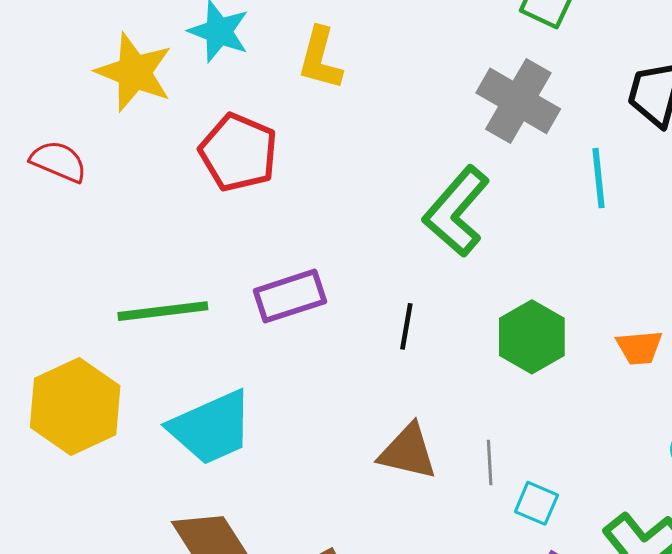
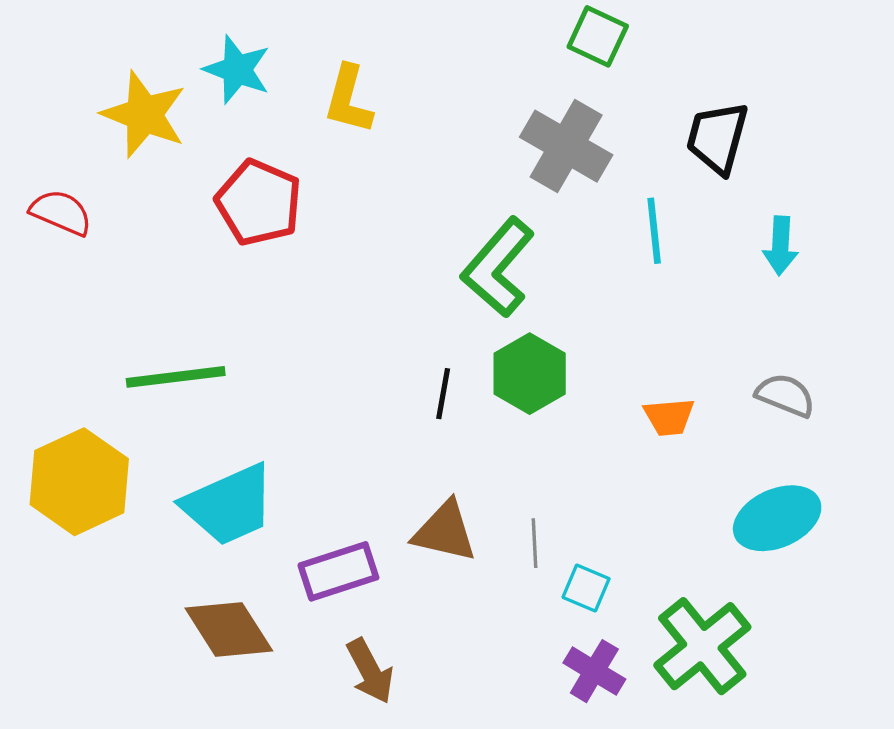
purple rectangle: (290, 296) -> (338, 571), moved
green hexagon: (532, 337) -> (530, 374), moved
orange trapezoid: (639, 347) -> (669, 417), moved

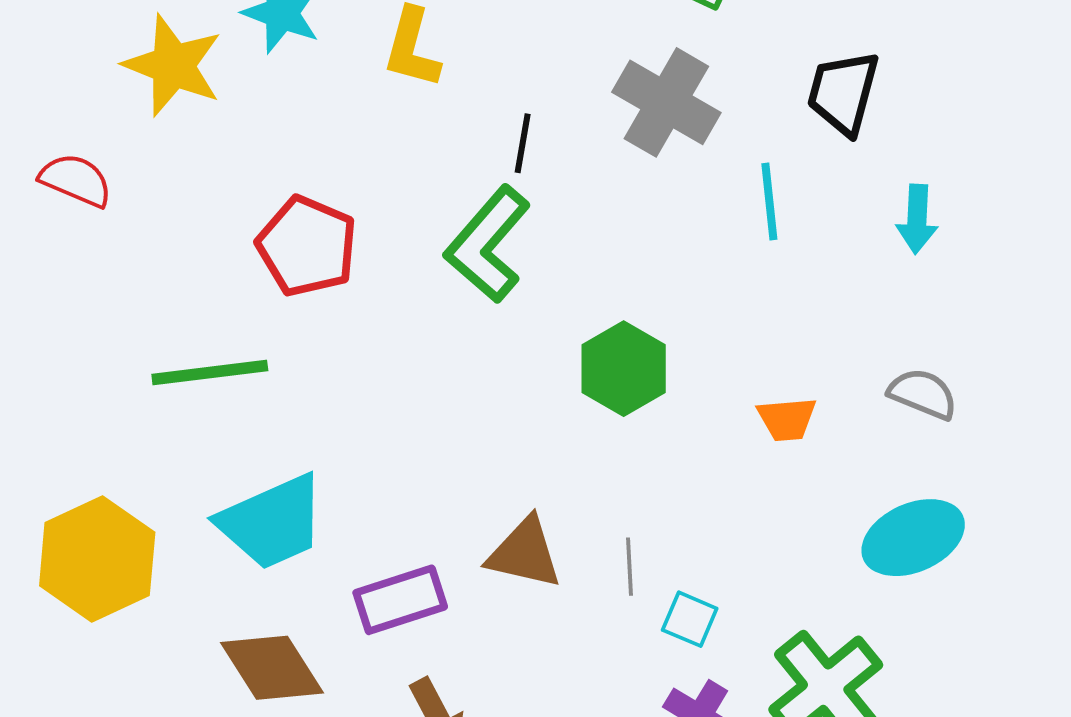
red pentagon: (259, 203) -> (307, 246), moved
green L-shape: (498, 267) -> (488, 244), moved
black line: (443, 394) -> (523, 143), moved
yellow hexagon: (79, 482) -> (97, 559), moved

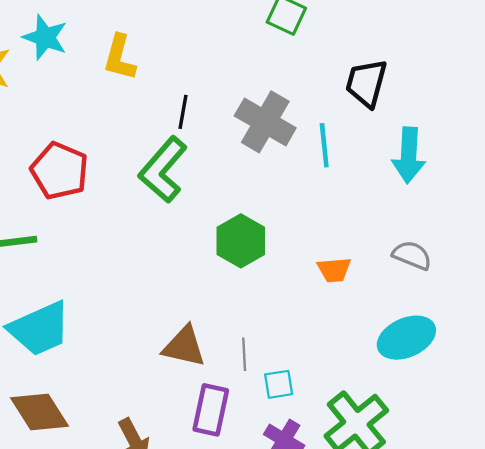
gray cross: (666, 102) -> (265, 122), moved
cyan arrow: (917, 219) -> (409, 155), size x1.4
purple rectangle: (400, 600) -> (211, 410), moved, turned -60
cyan square: (690, 619) -> (279, 384), turned -32

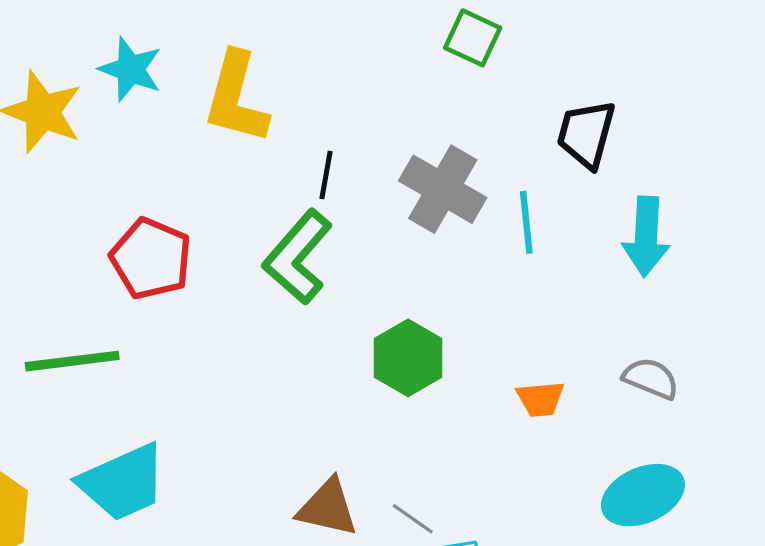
yellow L-shape: (120, 57) -> (236, 98), size x1.4
gray line: (244, 354) -> (413, 519), turned -52

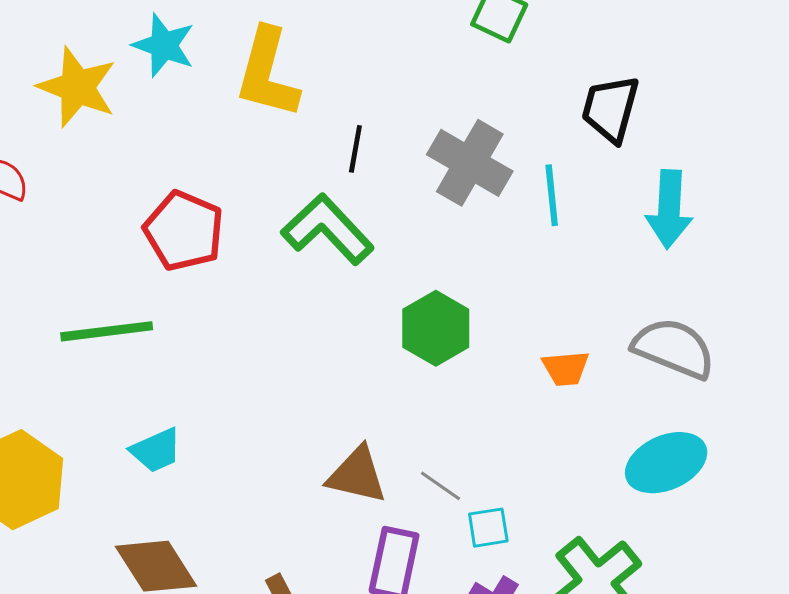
green L-shape: (298, 257) -> (328, 229), turned 96
gray semicircle: (651, 378) -> (674, 348), size x1.5
cyan trapezoid: (123, 482) -> (156, 450), size x0.6

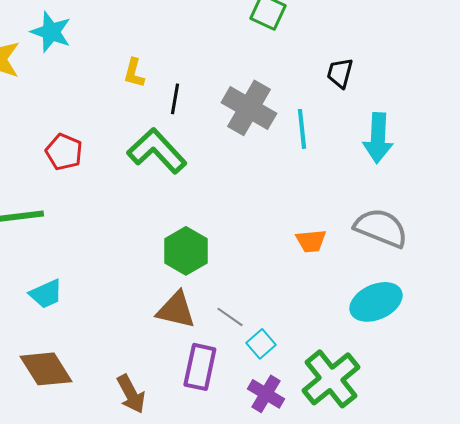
yellow L-shape: (267, 73) -> (134, 73), moved, size x0.5
black trapezoid: (610, 109) -> (340, 73), size x0.7
red pentagon: (184, 231) -> (64, 152), size x0.7
green hexagon: (436, 328) -> (186, 251), moved
cyan square: (488, 528) -> (261, 344), turned -32

